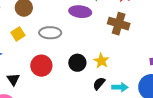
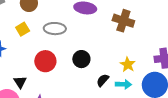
yellow star: (101, 61) -> (128, 64), moved
black triangle: (13, 79) -> (20, 82), moved

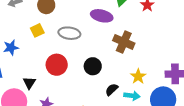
brown cross: (123, 21) -> (124, 42), moved

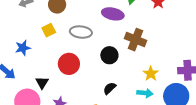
black circle: (93, 66) -> (109, 55), moved
black semicircle: (112, 90) -> (110, 88), moved

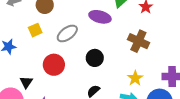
gray ellipse: (81, 32) -> (67, 33), turned -45
brown cross: (135, 40) -> (138, 41), moved

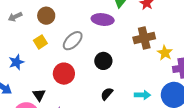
brown cross: (138, 41) -> (144, 38), turned -30
yellow star: (135, 78) -> (165, 53), moved

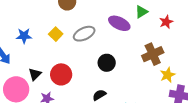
brown cross: (144, 38) -> (153, 54), turned -30
yellow square: (40, 42) -> (56, 34), moved, turned -32
red circle: (64, 74) -> (61, 74), moved

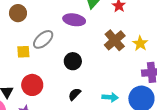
yellow square: (56, 34) -> (23, 52), moved, turned -32
yellow star: (168, 75) -> (140, 43), moved

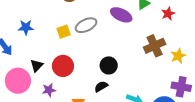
yellow square: (23, 52) -> (64, 32), turned -32
black circle: (73, 61) -> (109, 65), moved

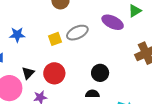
black semicircle: (101, 87) -> (92, 94), turned 32

